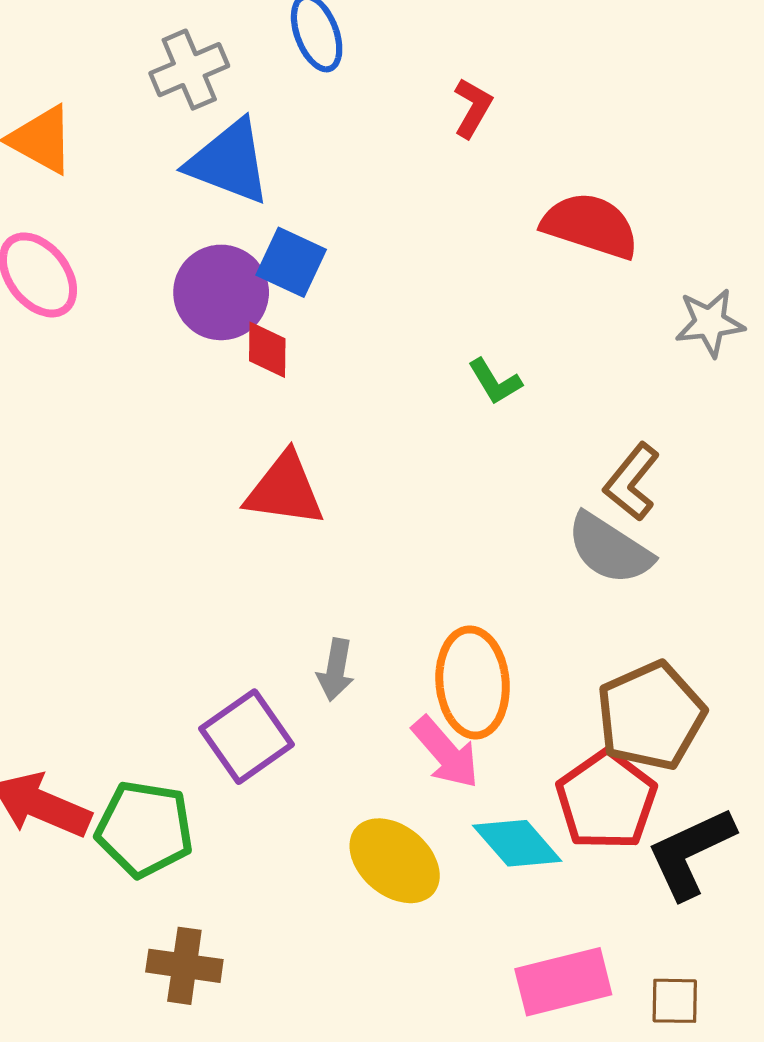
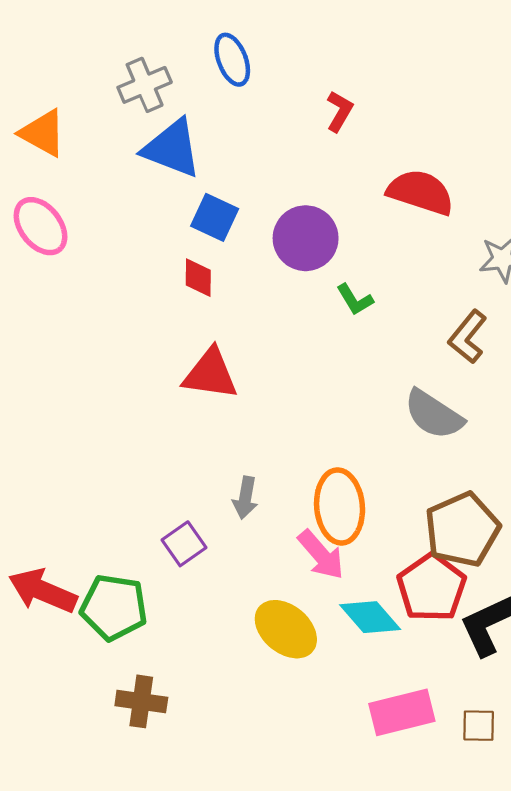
purple circle: (221, 292) -> (306, 238), moved
brown L-shape: (632, 482) -> (468, 337), moved
purple square: (247, 737) -> (184, 544), size x0.7

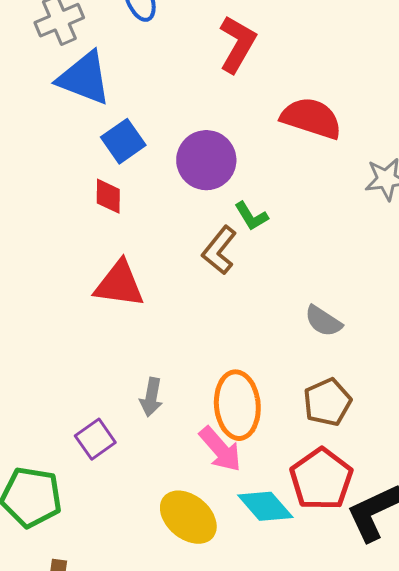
red L-shape: (340, 111) -> (237, 44), size x1.5
blue square: (215, 217) -> (123, 141), turned 30
brown L-shape: (468, 337) -> (219, 250), moved
gray semicircle: (434, 415) -> (323, 321), size x0.7
brown pentagon: (462, 530) -> (327, 402), moved, size x0.7

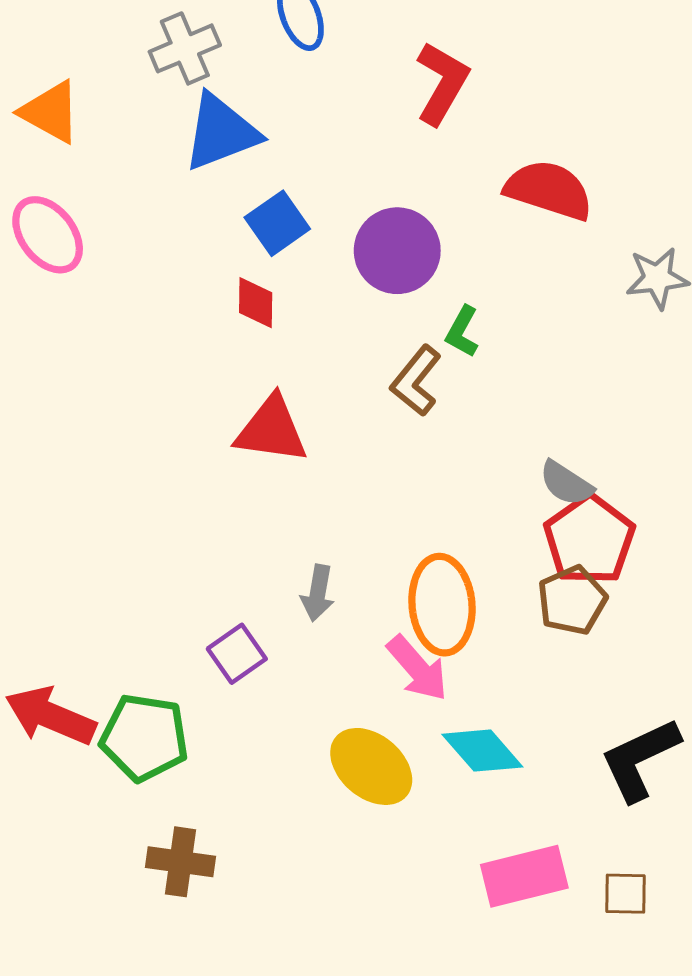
blue triangle: (84, 78) -> (221, 132), turned -42
green L-shape: (251, 216) -> (462, 332), turned 60
red pentagon: (321, 479) -> (589, 540), moved

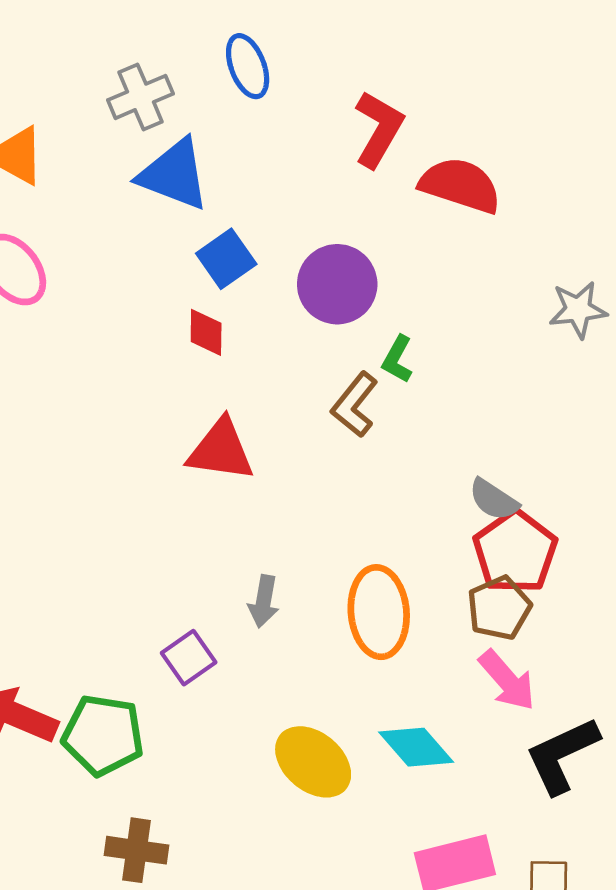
blue triangle: (221, 132) -> (174, 175), turned 42
red semicircle: (549, 190) -> (460, 185), moved
pink arrow: (417, 668) -> (507, 680), moved

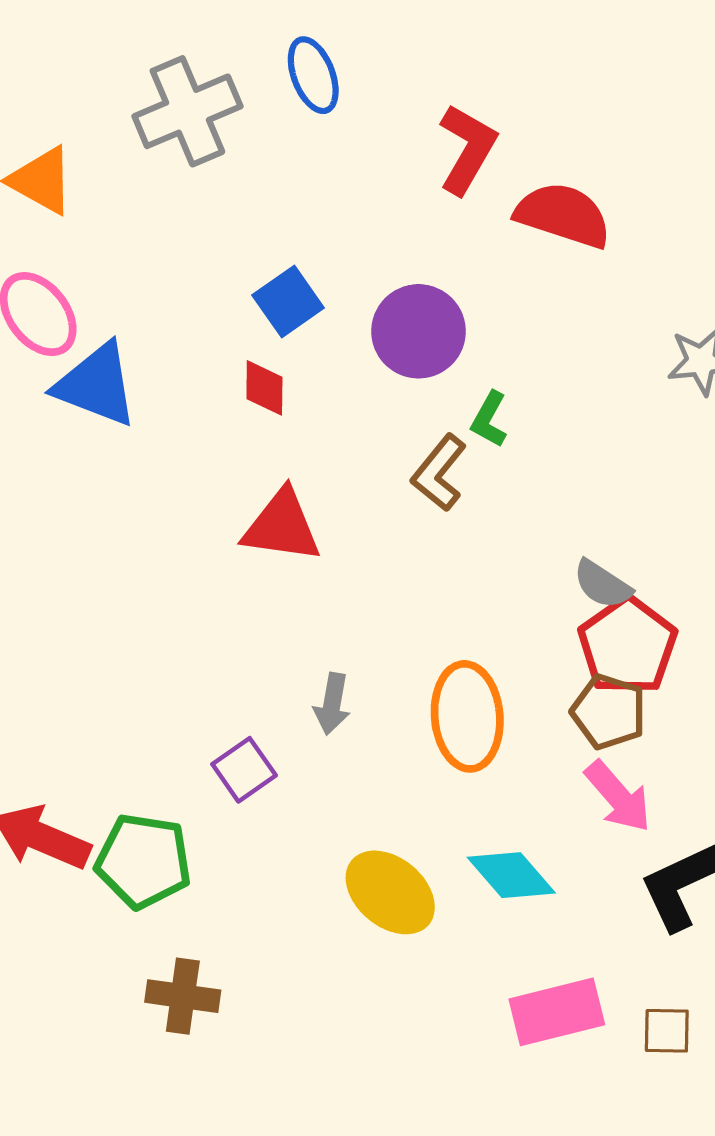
gray cross: (141, 97) -> (187, 111), size x1.4
blue triangle: (174, 175) -> (96, 385), moved
brown pentagon: (499, 608) -> (609, 712), turned -30

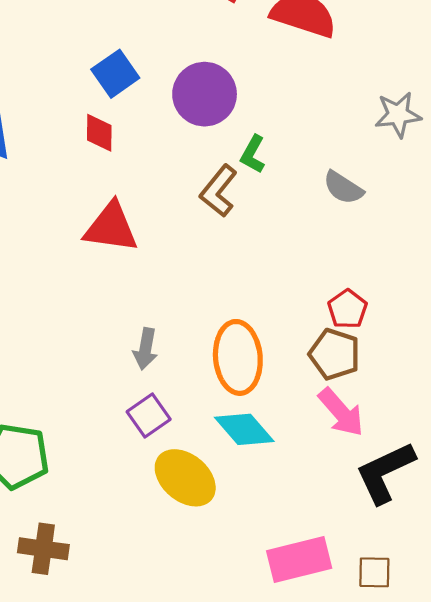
gray semicircle: (602, 584) -> (343, 188), moved
red pentagon: (628, 646) -> (347, 309), size x0.6
purple square: (244, 770) -> (149, 415), moved
cyan diamond: (511, 875) -> (244, 429), moved

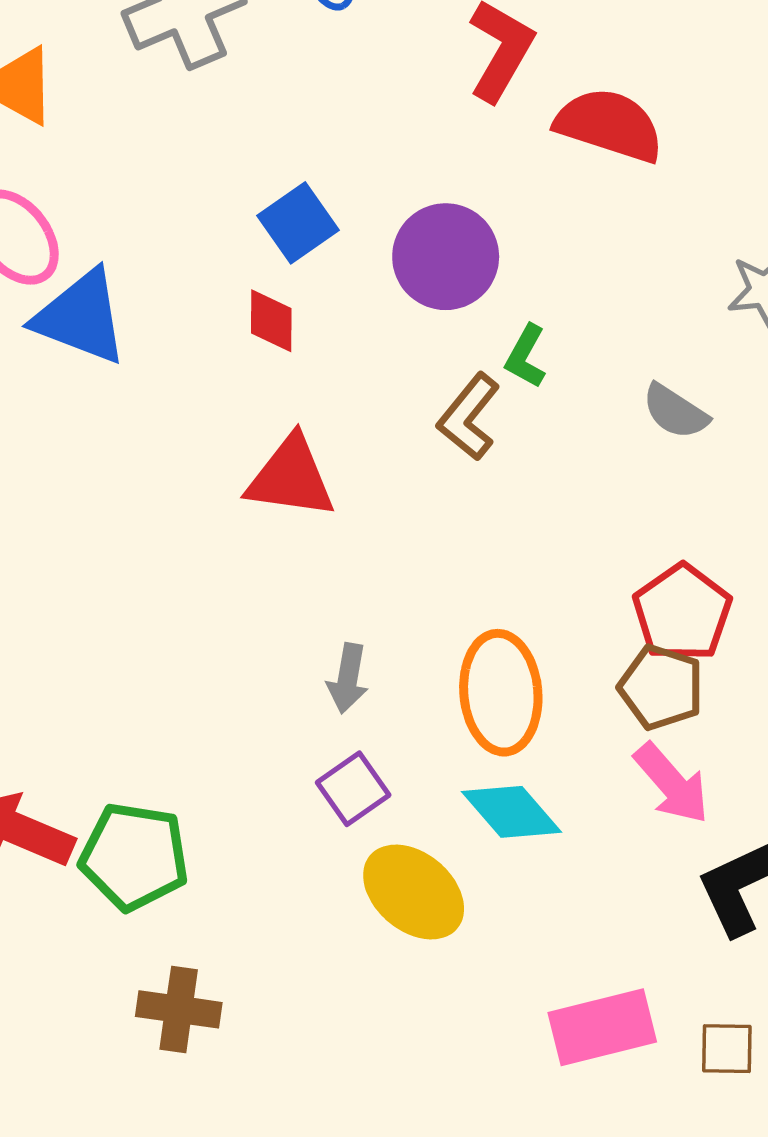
red pentagon: (347, 309) -> (682, 613), size x1.5

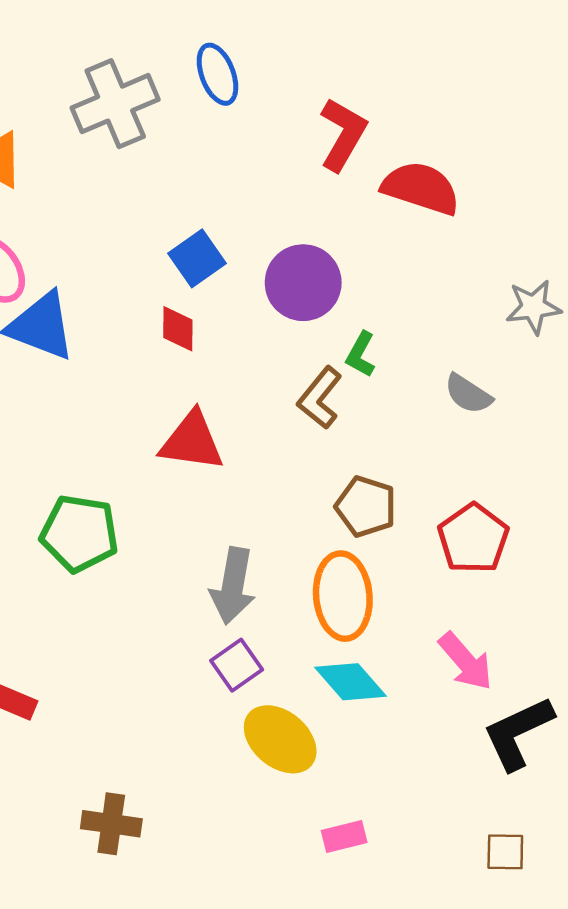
gray arrow: (348, 678) -> (233, 586), size x1.5
brown pentagon: (661, 687) -> (366, 507), moved
green pentagon: (134, 856) -> (79, 533), moved
pink rectangle: (602, 1027) -> (344, 837), moved, size x0.6

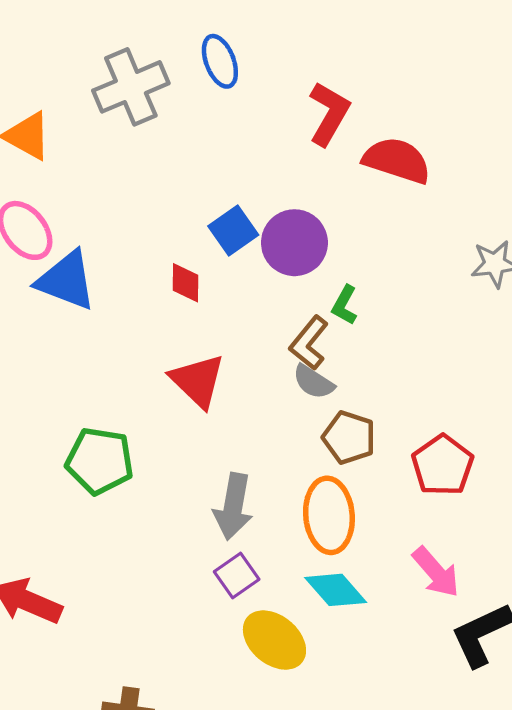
blue square: (197, 258) -> (233, 230), moved
gray semicircle: (468, 394) -> (313, 382), moved
red triangle: (192, 441) -> (198, 381), turned 36

